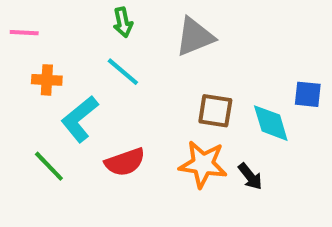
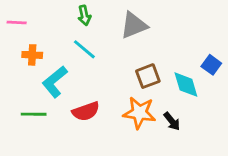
blue square: (308, 94) -> (211, 65), turned 30
brown square: (215, 111) -> (148, 76), turned -30
green line: (49, 166) -> (34, 114), turned -45

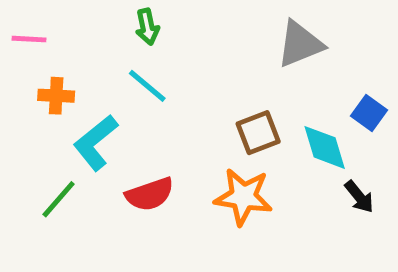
gray triangle: (134, 25) -> (300, 44), moved
green line: (34, 114) -> (59, 199), turned -50
black arrow: (172, 121) -> (359, 197), moved

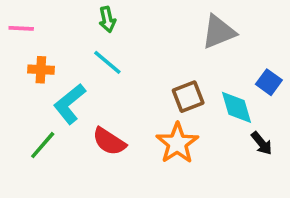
red semicircle: (150, 194) -> (109, 141), turned 52
orange star: (243, 197) -> (177, 143), turned 30

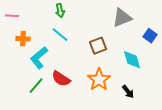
blue square: (269, 82) -> (150, 36), moved
brown square: (188, 97) -> (98, 46), moved
black arrow: (262, 143) -> (128, 92), moved
green line: (43, 145) -> (36, 86), moved

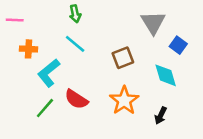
gray triangle: (122, 18) -> (153, 23), turned -40
blue square: (150, 36) -> (178, 45), moved
black arrow: (128, 92) -> (161, 116), turned 64

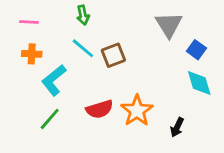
pink line: (15, 20) -> (29, 22), moved
brown square: (123, 58) -> (113, 55), moved
cyan diamond: (166, 75) -> (199, 83), moved
red semicircle: (76, 99) -> (100, 109), moved, turned -50

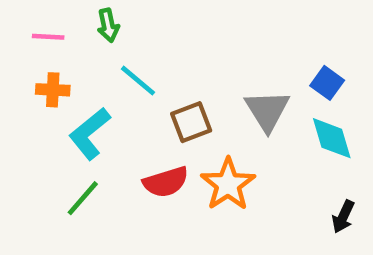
green arrow: (83, 15) -> (108, 25), moved
gray triangle: (169, 25) -> (267, 111), moved
brown square: (113, 55) -> (191, 122), moved
black arrow: (177, 127) -> (343, 217), moved

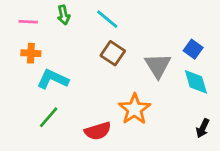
cyan line: (138, 81) -> (107, 19), moved
brown square: (191, 122) -> (113, 53), moved, turned -35
cyan L-shape: (90, 134) -> (53, 79), turned 64
red semicircle: (166, 182) -> (98, 131), moved

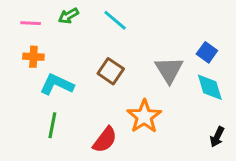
green arrow: (64, 15) -> (68, 16), turned 72
brown square: (113, 53) -> (111, 71), moved
green line: (49, 117) -> (52, 125), turned -30
red semicircle: (98, 131) -> (105, 140), turned -36

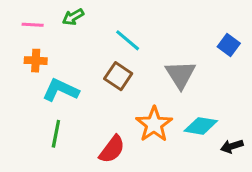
cyan line: (115, 20) -> (128, 40), moved
blue square: (207, 52) -> (229, 45), moved
cyan diamond: (210, 87) -> (201, 126), moved, turned -64
black arrow: (217, 137) -> (232, 146), turned 48

